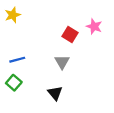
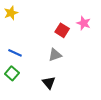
blue line: (17, 60) -> (15, 53), turned 40
gray triangle: (62, 62) -> (55, 55), turned 40

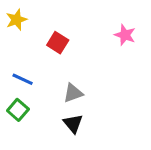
red square: (62, 30) -> (58, 43), moved
gray triangle: (55, 55) -> (73, 93), moved

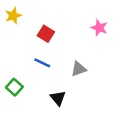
blue line: (23, 79) -> (42, 63), moved
gray triangle: (73, 93) -> (79, 69), moved

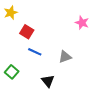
red square: (46, 34) -> (27, 32), moved

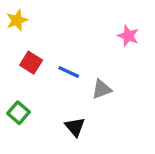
red square: (27, 32) -> (31, 63), moved
blue line: (35, 52) -> (69, 72), moved

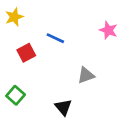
red square: (31, 63) -> (26, 53), turned 30
blue line: (69, 72) -> (55, 38), moved

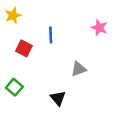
blue line: (55, 38) -> (51, 35), turned 63
red square: (26, 53) -> (24, 48), turned -35

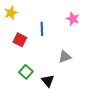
pink star: (99, 28) -> (73, 19), moved
green square: (14, 87) -> (26, 72), moved

